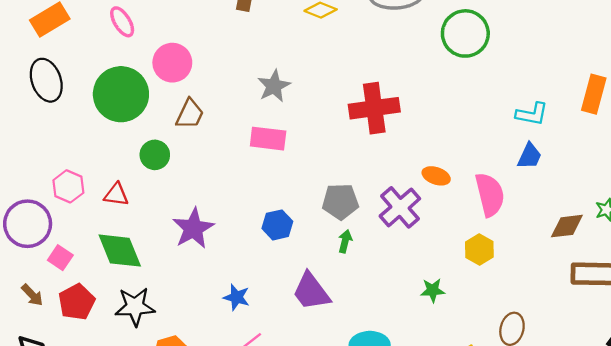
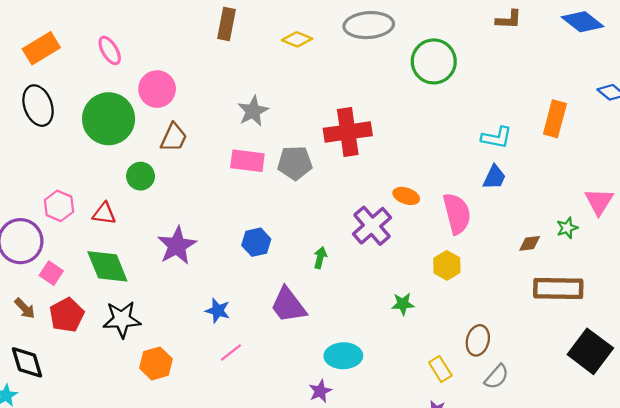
gray pentagon: (340, 202) -> (295, 163), moved
brown diamond: (567, 226) -> (530, 243), size x0.7

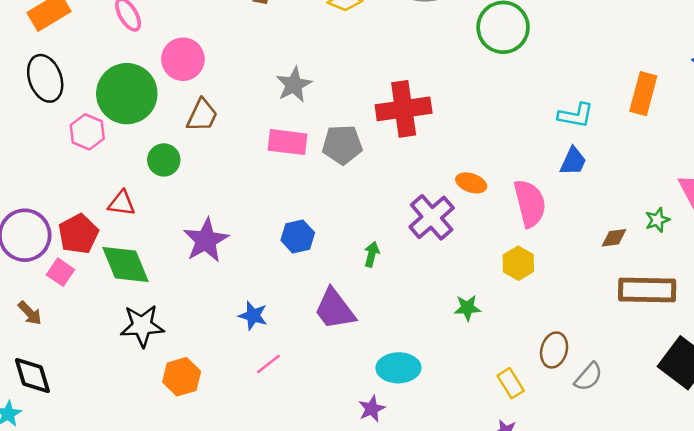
pink hexagon: (59, 206) -> (87, 132), moved
red pentagon: (67, 315) -> (78, 234), moved
gray semicircle: (497, 377) -> (588, 377), moved

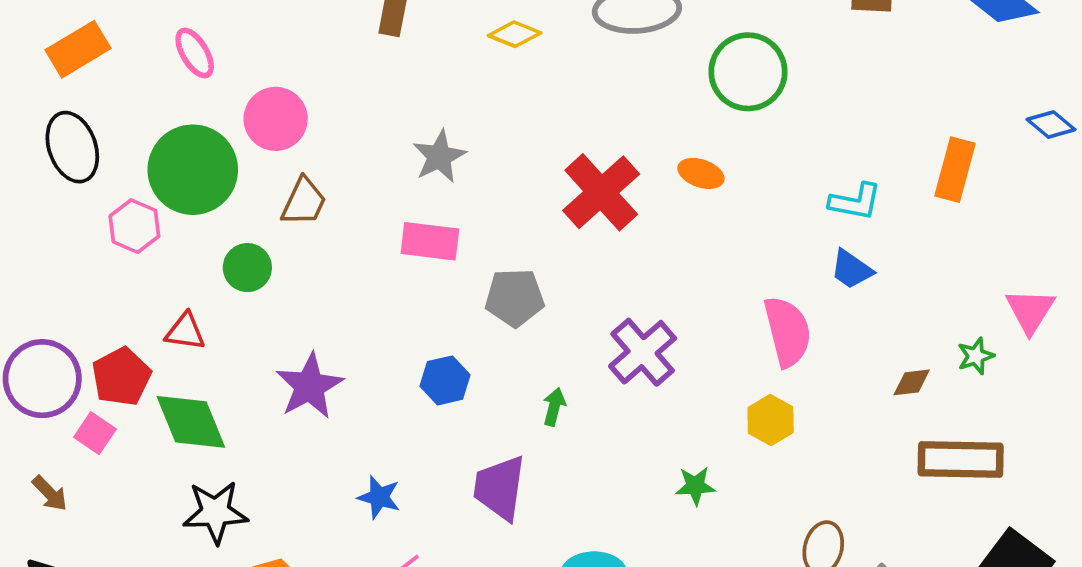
red cross: (404, 109) -> (601, 192), turned -34
gray pentagon: (342, 145) -> (515, 298), moved
blue trapezoid: (573, 161) -> (851, 269), turned 100
orange ellipse: (471, 183) -> (701, 173), moved
purple trapezoid: (335, 309) -> (500, 488), turned 45

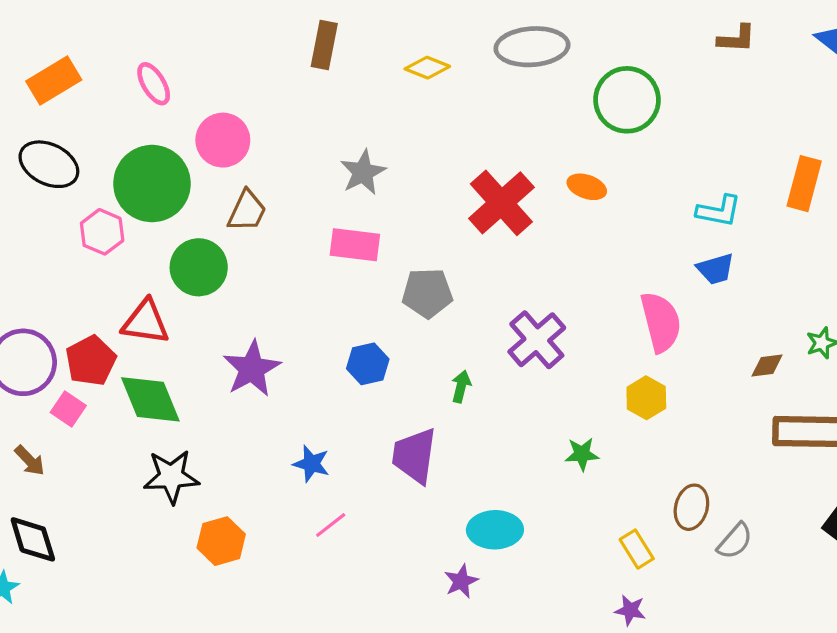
black ellipse: (72, 147) -> (49, 164), turned -44
green circle: (247, 268) -> (199, 267), size x1.4
blue trapezoid: (851, 269) -> (716, 269), turned -51
red triangle: (185, 332) -> (146, 322), size x1.4

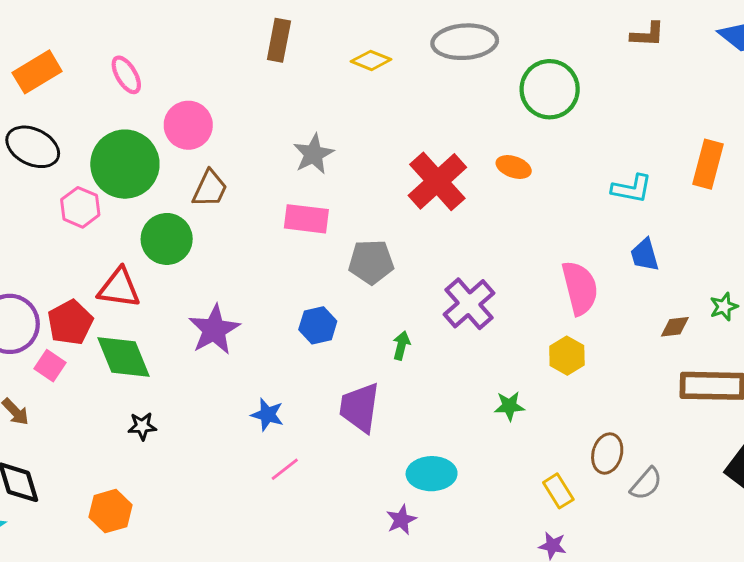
blue trapezoid: (716, 269) -> (645, 255), moved, turned 90
black star: (171, 477) -> (142, 426), size x0.6
orange hexagon: (221, 541) -> (110, 511), moved

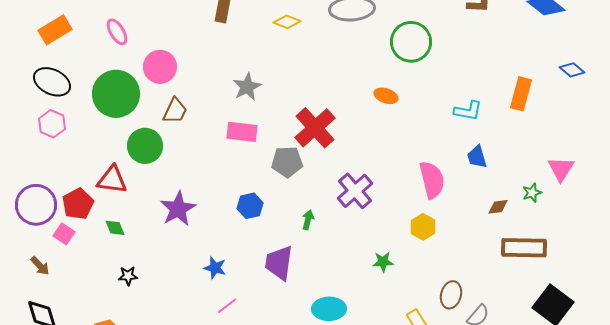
red cross: (437, 181) -> (315, 128), moved
pink hexagon: (80, 207) -> (52, 124), moved
green diamond: (123, 357) -> (115, 228), size x0.5

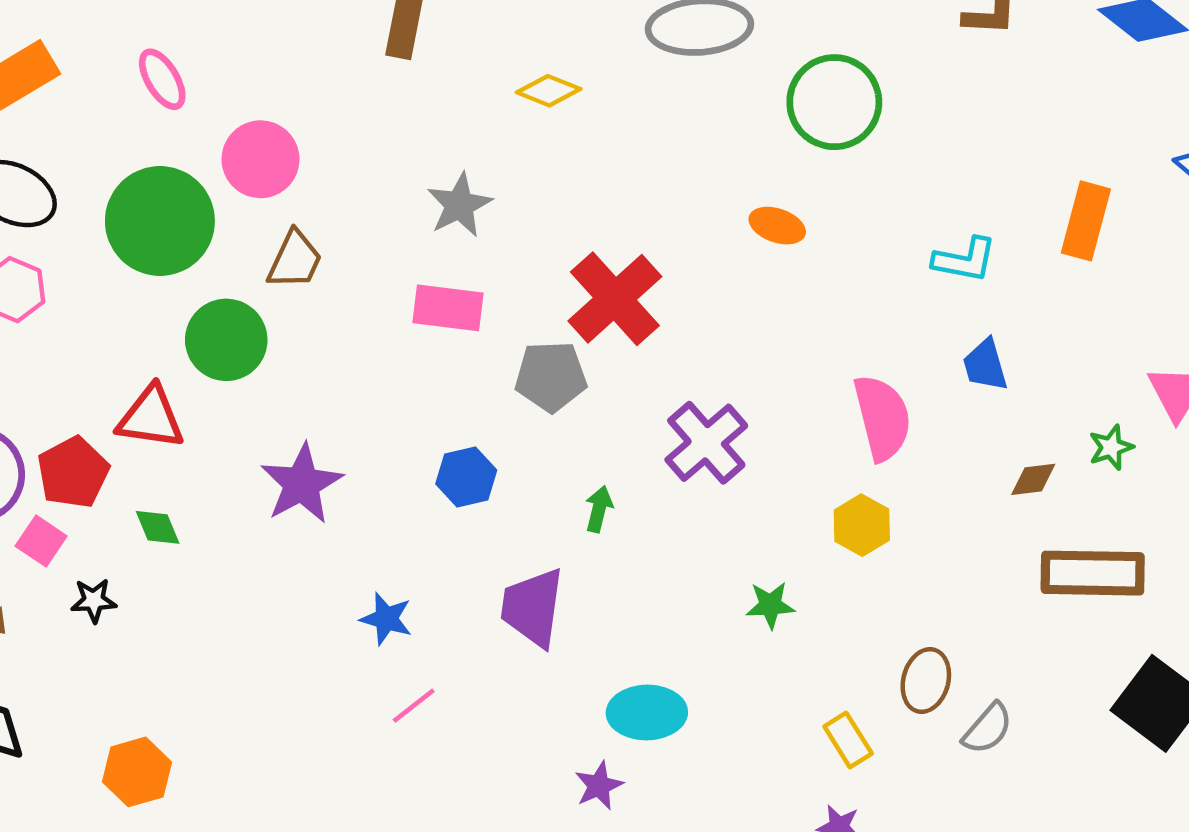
yellow diamond: (287, 22) -> (549, 91), moved
black star: (128, 276) -> (94, 600), moved

